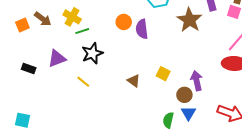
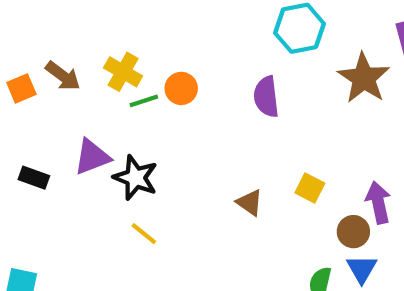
orange circle: (124, 22) -> (181, 88), moved
black star: (92, 53) -> (136, 178), moved, turned -30
yellow line: (83, 82) -> (144, 234), moved

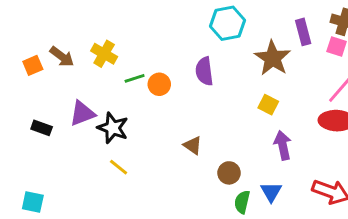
orange circle: (181, 88) -> (159, 84), moved
green line: (144, 101) -> (135, 78), moved
yellow square: (310, 188) -> (268, 105), moved
brown circle: (353, 232) -> (229, 173), moved

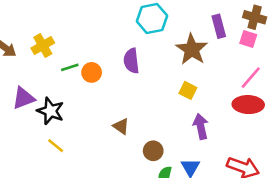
yellow cross: (104, 54) -> (43, 45), turned 30

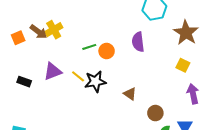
yellow cross: (43, 45) -> (54, 30), moved
black star: (50, 111) -> (95, 82), moved, turned -30
yellow line: (56, 146) -> (78, 76), moved

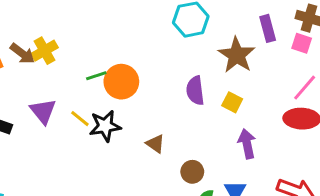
purple semicircle: (138, 42) -> (195, 91), moved
orange circle: (107, 51) -> (121, 82), size x1.5
purple triangle: (53, 71) -> (43, 111), turned -48

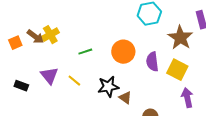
orange circle: (121, 82) -> (123, 52), moved
yellow square: (232, 102) -> (177, 70), size x1.5
black star: (105, 126) -> (108, 87), moved

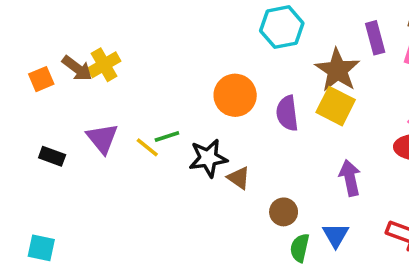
green line: (85, 52) -> (167, 137), moved
yellow square: (177, 70) -> (336, 106), moved

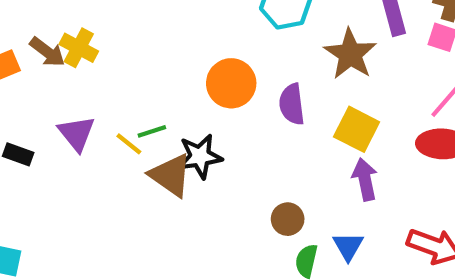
yellow cross: (104, 65) -> (79, 48), turned -32
yellow square: (336, 106) -> (357, 129), moved
brown triangle: (239, 178) -> (171, 175), moved, size x1.6

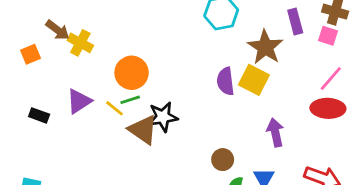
brown arrow: (47, 52) -> (58, 30), moved
orange circle: (231, 83) -> (132, 73), moved
yellow square: (357, 129) -> (254, 80), moved
purple triangle: (77, 133) -> (79, 101), turned 36

